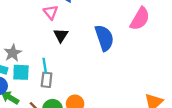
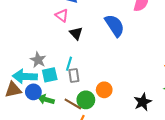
cyan line: (45, 66) -> (69, 64), turned 40

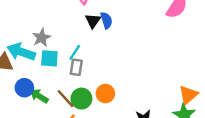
blue semicircle: (115, 26) -> (106, 20), moved, size x0.6
blue circle: (33, 92) -> (24, 88), moved
green arrow: (46, 99) -> (39, 96), moved

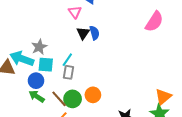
blue circle: (24, 88) -> (36, 81), moved

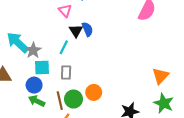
cyan arrow: (22, 59) -> (18, 42), moved, turned 30
cyan line: (67, 60) -> (64, 47), moved
orange triangle: (163, 97) -> (160, 76), moved
brown line: (59, 99) -> (60, 101), turned 36

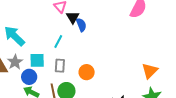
black triangle: (76, 31) -> (73, 17), moved
gray star: (33, 50) -> (15, 62), moved
orange circle: (94, 92) -> (87, 72), moved

